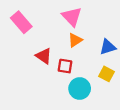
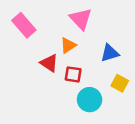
orange triangle: (75, 40) -> (68, 45), moved
blue triangle: (108, 47) -> (110, 53), moved

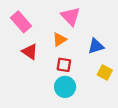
red triangle: (49, 63) -> (30, 52), moved
cyan circle: (90, 100) -> (65, 87), moved

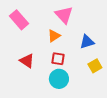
red triangle: (30, 52) -> (27, 61), moved
yellow square: (105, 73) -> (95, 66), turned 32

